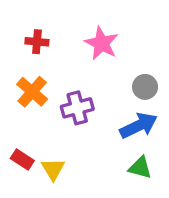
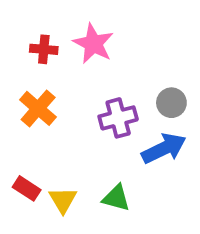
pink star: (101, 43) -> (93, 44), moved
purple cross: (77, 108) -> (118, 118), moved
green triangle: (140, 168) -> (116, 198), moved

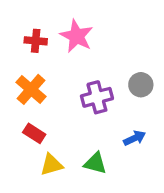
blue arrow: (164, 148) -> (135, 138), moved, size x0.6
red rectangle: (27, 188) -> (34, 133), moved
yellow triangle: (63, 200) -> (51, 165), turned 45

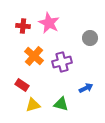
gray circle: (141, 85) -> (90, 38), moved
orange cross: (31, 89) -> (34, 56), moved

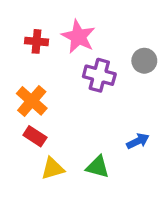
orange cross: (34, 56) -> (32, 101), moved
purple cross: (62, 62) -> (99, 75), moved, turned 30

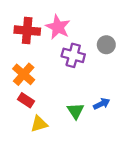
red cross: (37, 41) -> (27, 31), size x1.5
green triangle: (98, 167) -> (76, 111), moved, turned 42

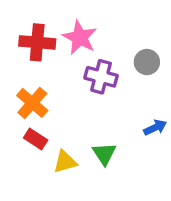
blue arrow: (102, 104) -> (155, 128), moved
yellow triangle: (39, 124) -> (65, 162), moved

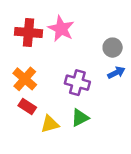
purple cross: (101, 77) -> (77, 83), moved
blue arrow: (155, 128) -> (116, 73), moved
green triangle: (104, 154) -> (80, 118), turned 36

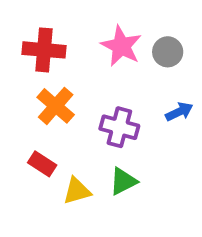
pink star: (61, 29) -> (121, 46), moved
gray circle: (113, 48) -> (168, 52), moved
orange cross: (25, 79) -> (56, 106), moved

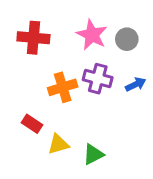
orange cross: (56, 106) -> (63, 87), moved, turned 32
purple cross: (119, 127) -> (98, 79), moved
green triangle: (123, 181) -> (93, 154), moved

